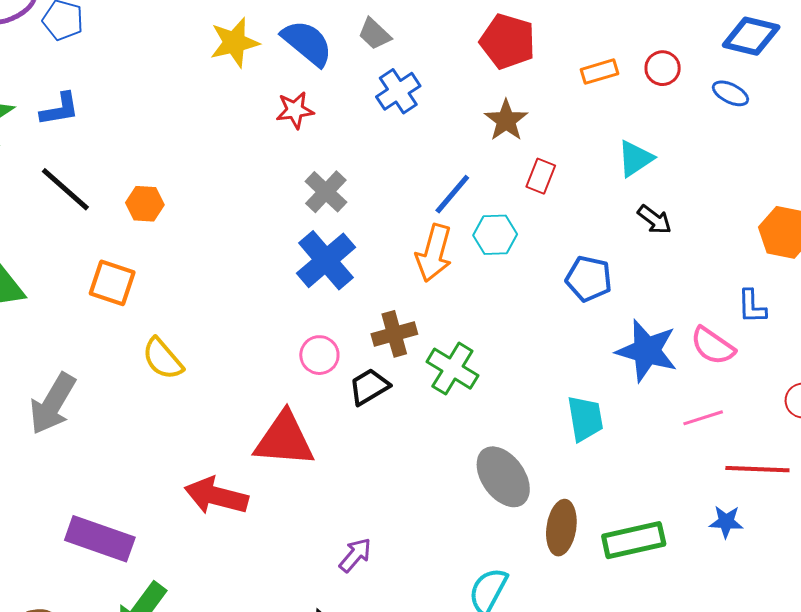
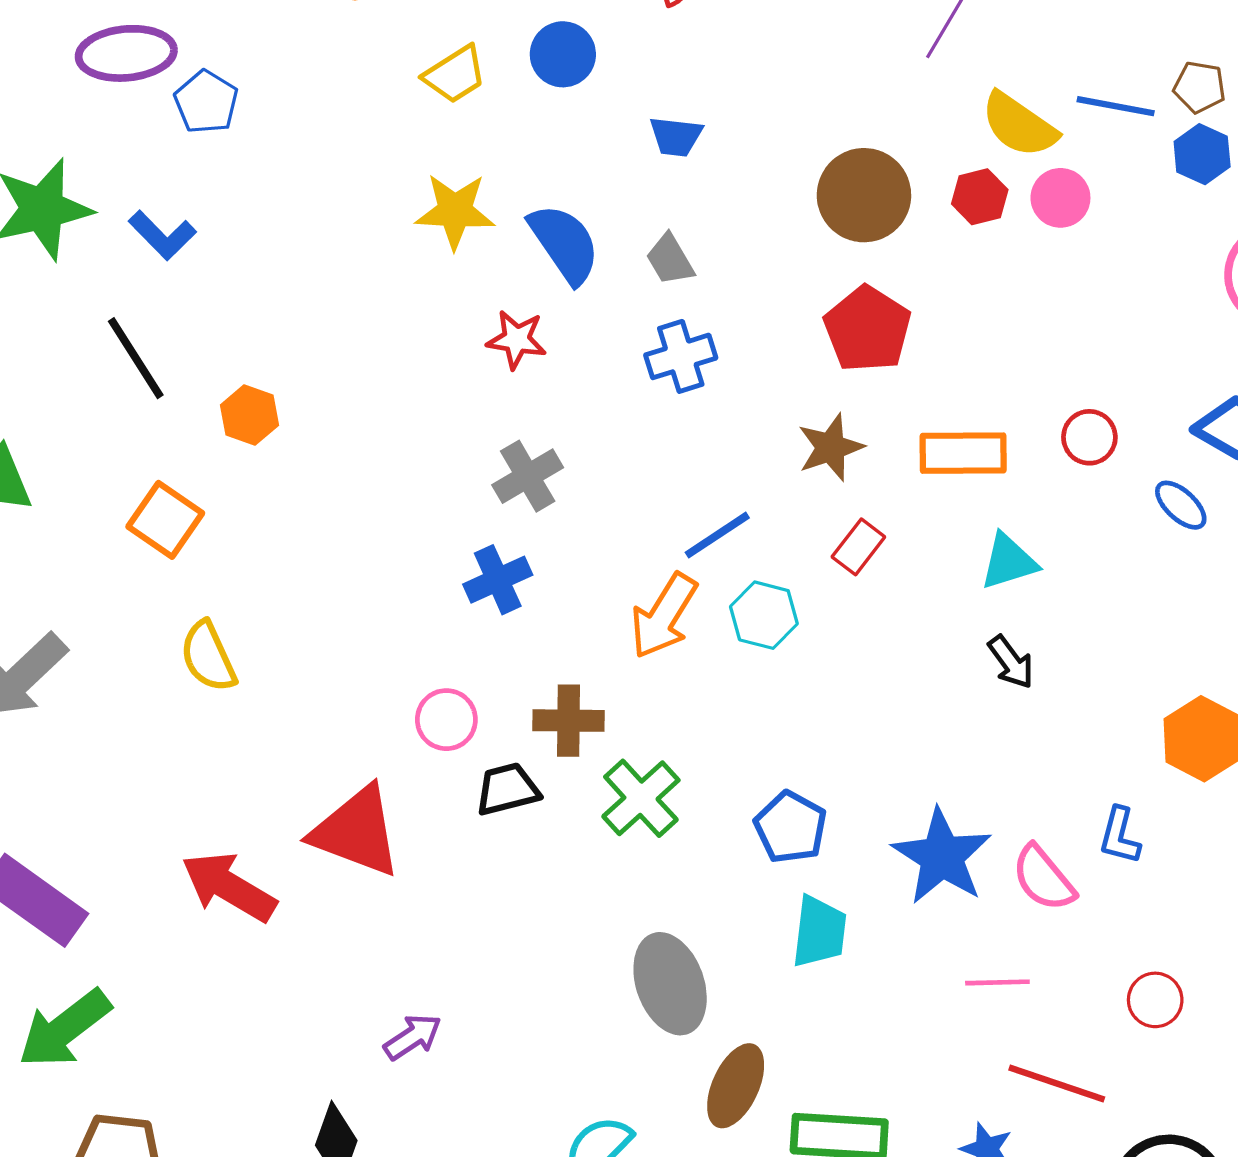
orange rectangle: (599, 72) -> (963, 453), moved, size x1.5
blue L-shape: (60, 109) -> (162, 235), turned 39
blue cross: (326, 260) -> (498, 580), size x0.7
blue pentagon: (589, 279) -> (791, 827), moved

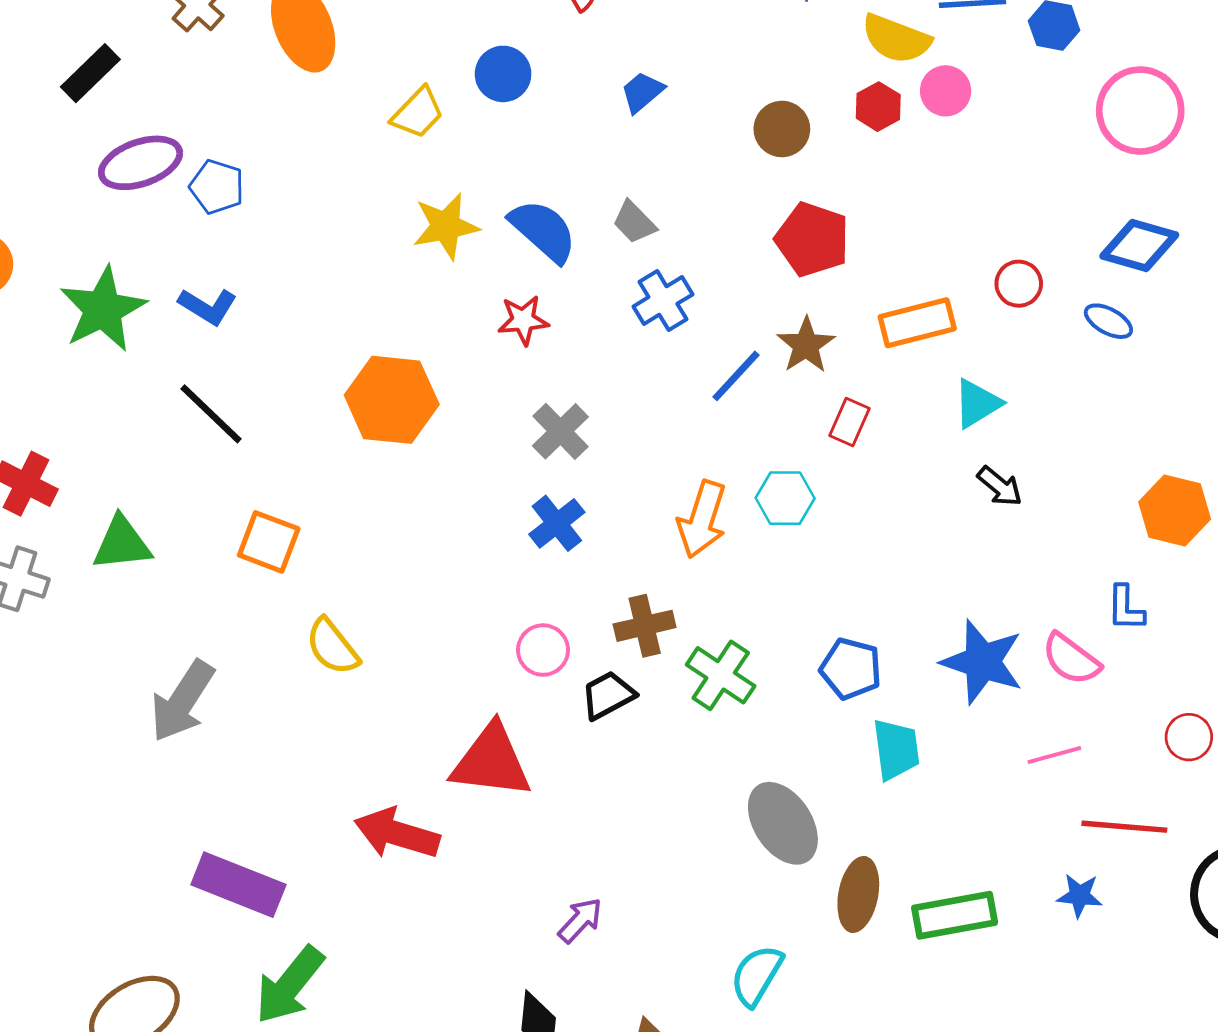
blue trapezoid: (676, 137) -> (642, 92), moved, turned 147
brown circle: (864, 195) -> (782, 129), size x0.7
orange hexagon: (249, 415) -> (392, 400), moved, size x1.8
blue line: (717, 535) -> (736, 376), moved

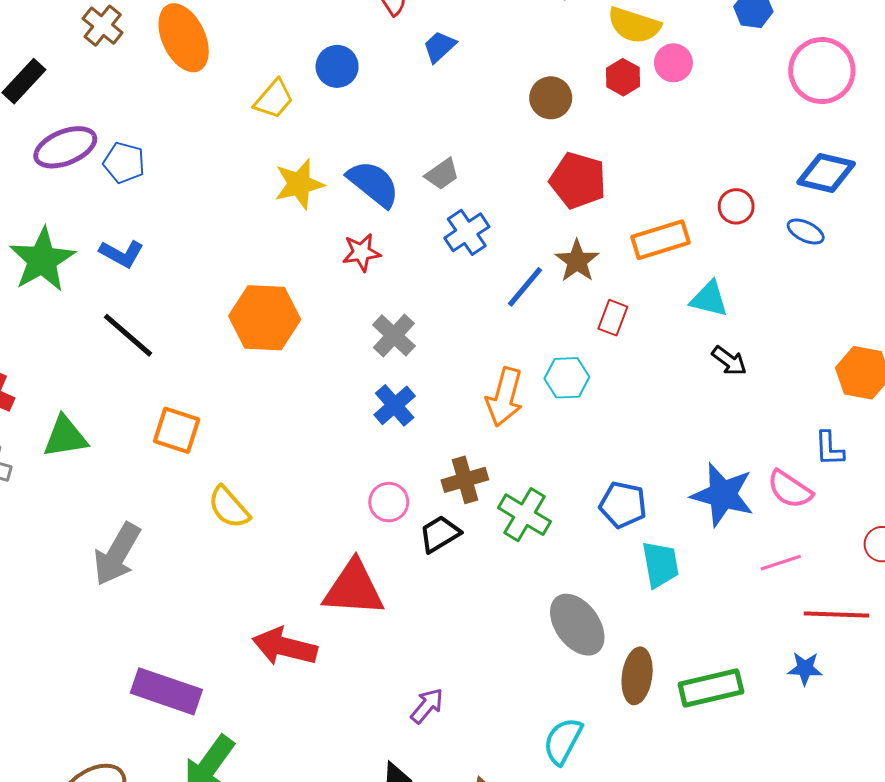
blue trapezoid: (642, 92) -> (439, 47), moved
gray trapezoid: (634, 222) -> (442, 174), turned -78
cyan triangle: (977, 403) -> (709, 299), turned 48

